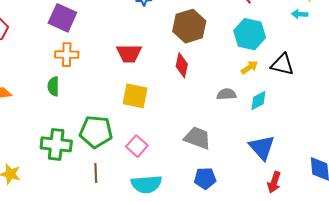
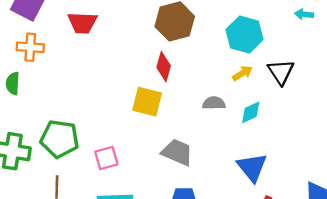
red trapezoid: (129, 53) -> (82, 23), moved
black triangle: (282, 64) -> (281, 72), turned 40
yellow square: (135, 96) -> (147, 102), moved
pink square: (137, 146) -> (106, 158), turned 30

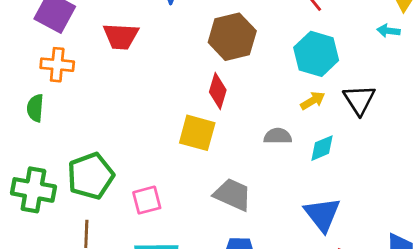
green pentagon: (60, 139) -> (91, 176), turned -30

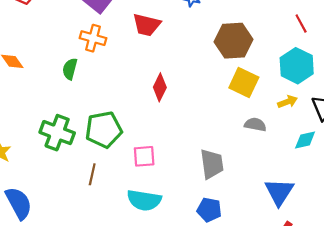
red diamond: (218, 91) -> (160, 87), moved
yellow square: (197, 133) -> (244, 82), moved
cyan diamond: (322, 148) -> (305, 140), moved
gray trapezoid: (233, 195) -> (212, 164), turned 48

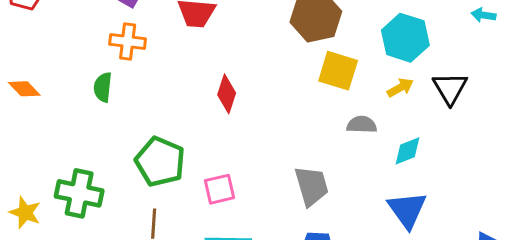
green pentagon: (104, 130) -> (160, 162), turned -30
green cross: (57, 133) -> (79, 193), moved
cyan diamond: (305, 140) -> (408, 151), moved

